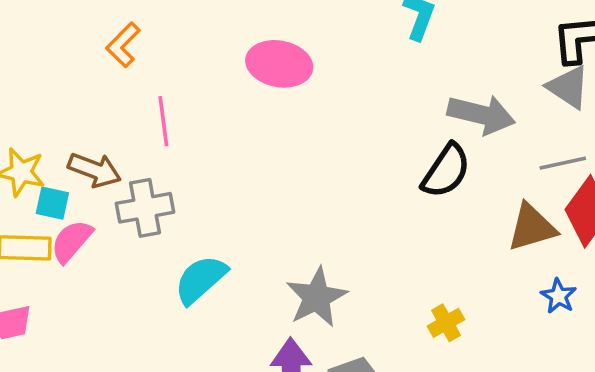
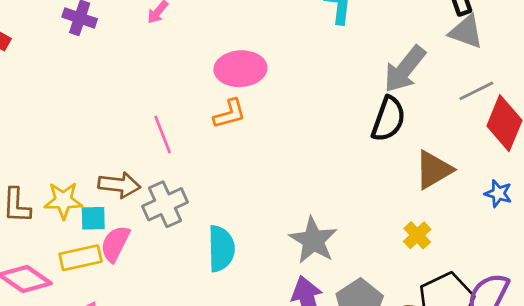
orange L-shape: (123, 45) -> (230, 114), moved, turned -136
gray arrow: (481, 115) -> (405, 69), turned 129
brown triangle: (532, 227) -> (434, 170), moved
cyan semicircle: (201, 279) -> (221, 249), turned 144

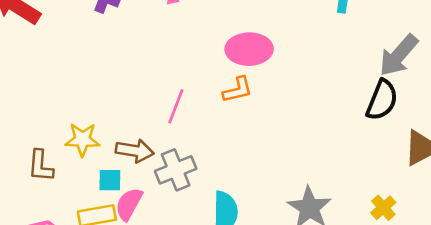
pink line: (163, 134) -> (176, 106), turned 40
yellow star: (63, 200) -> (82, 140), moved
yellow cross: (417, 235) -> (383, 208), moved

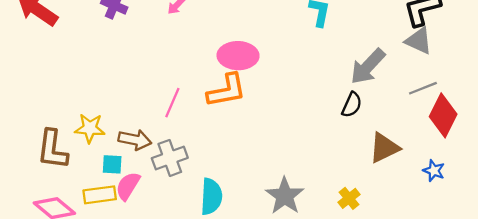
orange L-shape: (238, 90) -> (227, 91), size x1.5
black semicircle: (382, 100) -> (352, 105), size x0.7
brown L-shape: (41, 166) -> (52, 149), size x1.4

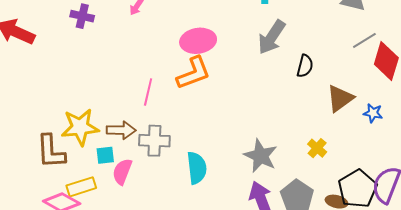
gray arrow: (368, 66) -> (272, 37), moved
yellow star: (90, 128) -> (80, 127), size x1.4
gray cross: (170, 158) -> (154, 141), turned 32
blue star: (434, 171) -> (373, 113), moved
yellow rectangle: (100, 195) -> (81, 187), moved

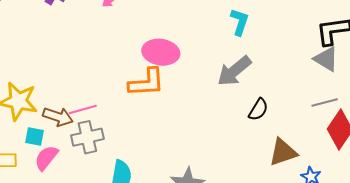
pink line: (148, 92) -> (83, 110), moved, turned 44
gray cross: (154, 141) -> (87, 137), turned -32

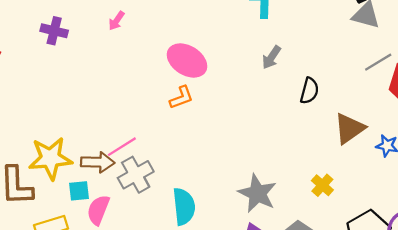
pink ellipse: (161, 52) -> (187, 60), turned 40
gray arrow: (234, 71) -> (271, 57), size x0.6
orange L-shape: (146, 83) -> (181, 97), size x0.6

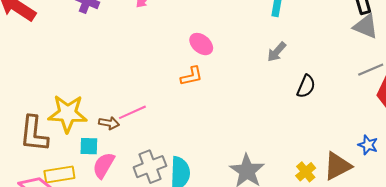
pink ellipse: (187, 60) -> (201, 44), size x0.7
brown triangle: (349, 128) -> (338, 166), moved
brown arrow: (98, 162) -> (109, 123), size x0.7
gray cross: (136, 175) -> (150, 167), moved

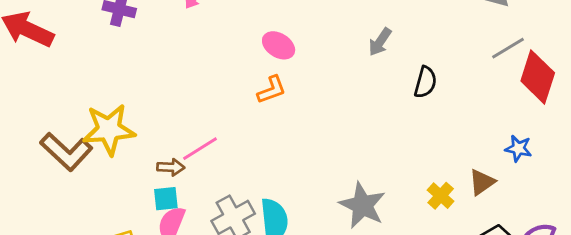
yellow star: (68, 114) -> (109, 129), moved
brown L-shape: (34, 134) -> (66, 152), moved, turned -45
cyan square: (89, 146) -> (166, 199), moved
brown triangle: (338, 166) -> (482, 182), size x0.7

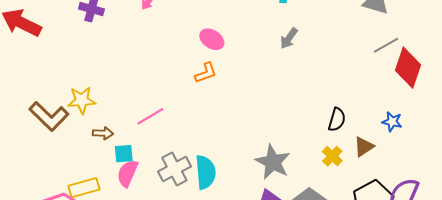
black semicircle: (425, 82) -> (337, 120), moved
yellow star: (109, 129) -> (82, 100), size x0.7
brown arrow: (171, 167) -> (103, 133), moved

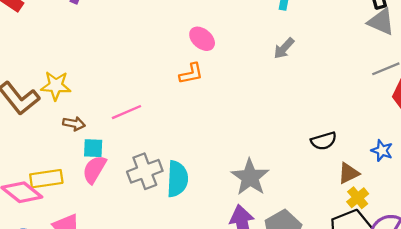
black semicircle: (337, 120) -> (324, 141), turned 50
yellow cross: (332, 156) -> (358, 198), moved

